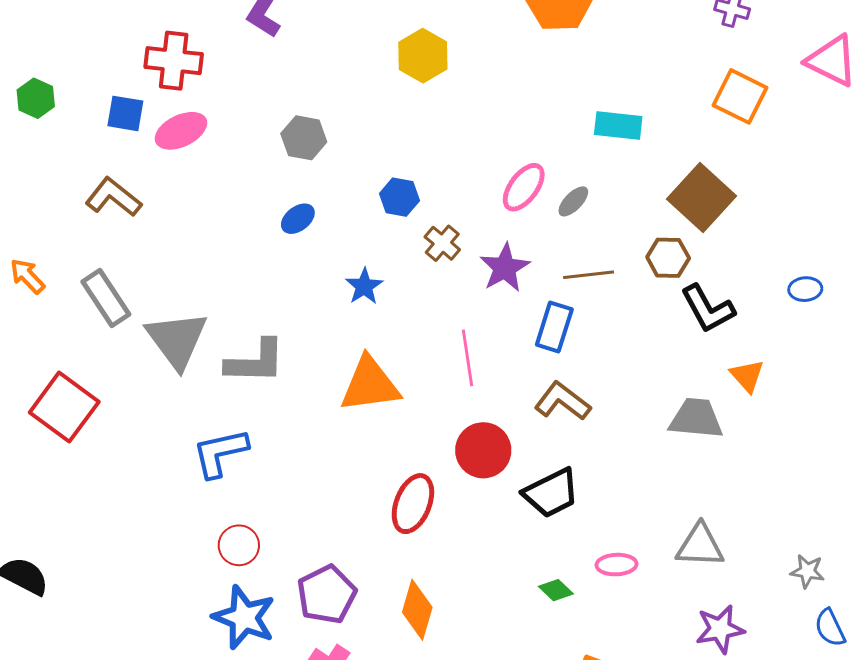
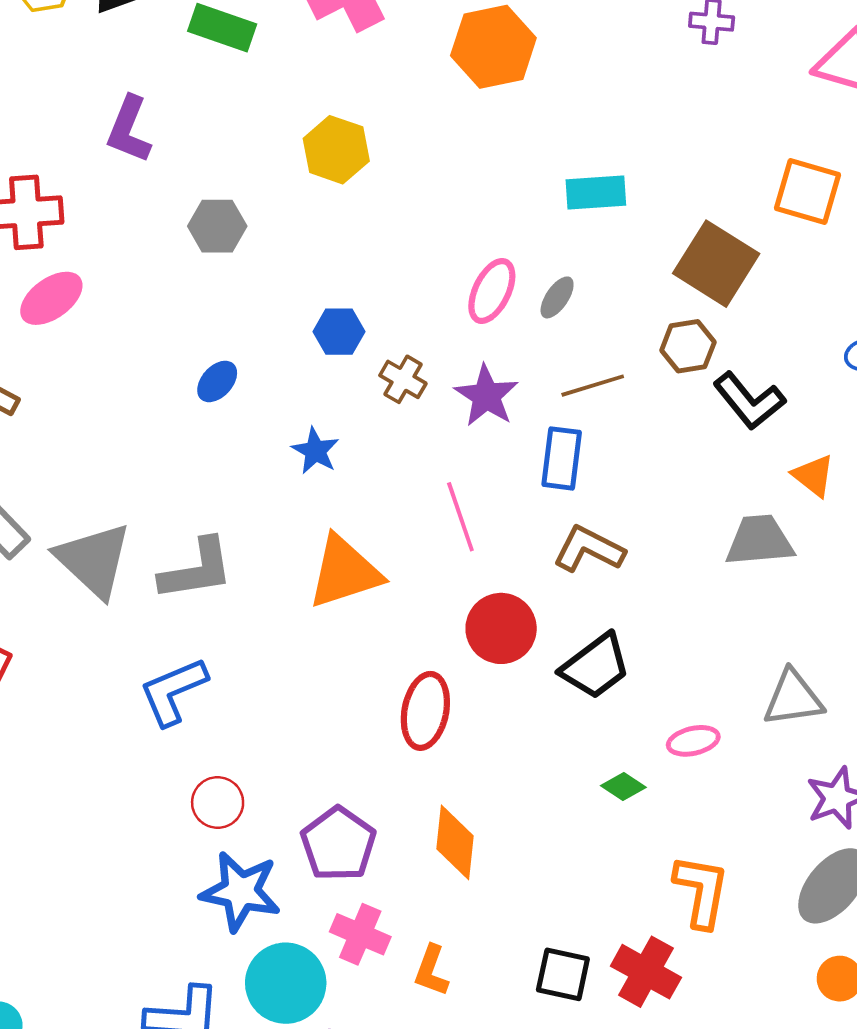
orange square: (740, 96) -> (808, 191), moved
gray hexagon: (304, 138) -> (217, 226), moved

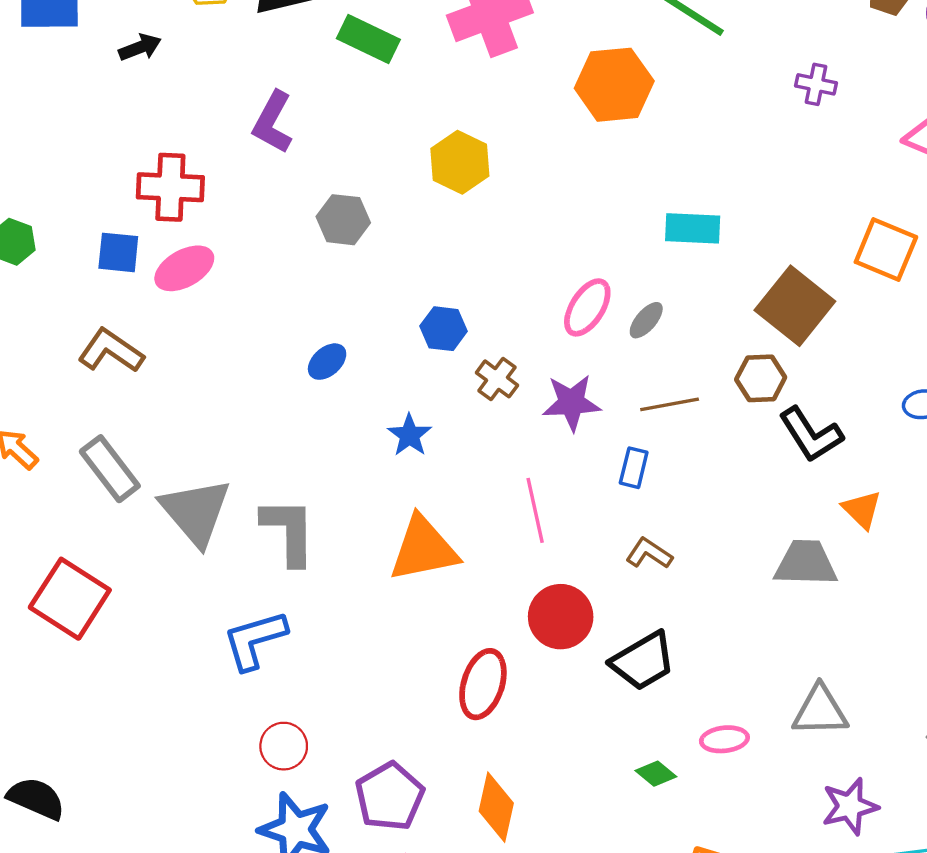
purple star: (486, 396) -> (571, 403), turned 30
blue rectangle: (562, 458) -> (634, 468), size x0.7
brown L-shape: (589, 549) -> (649, 553), size x0.7
gray L-shape: (197, 570) -> (289, 531), turned -88

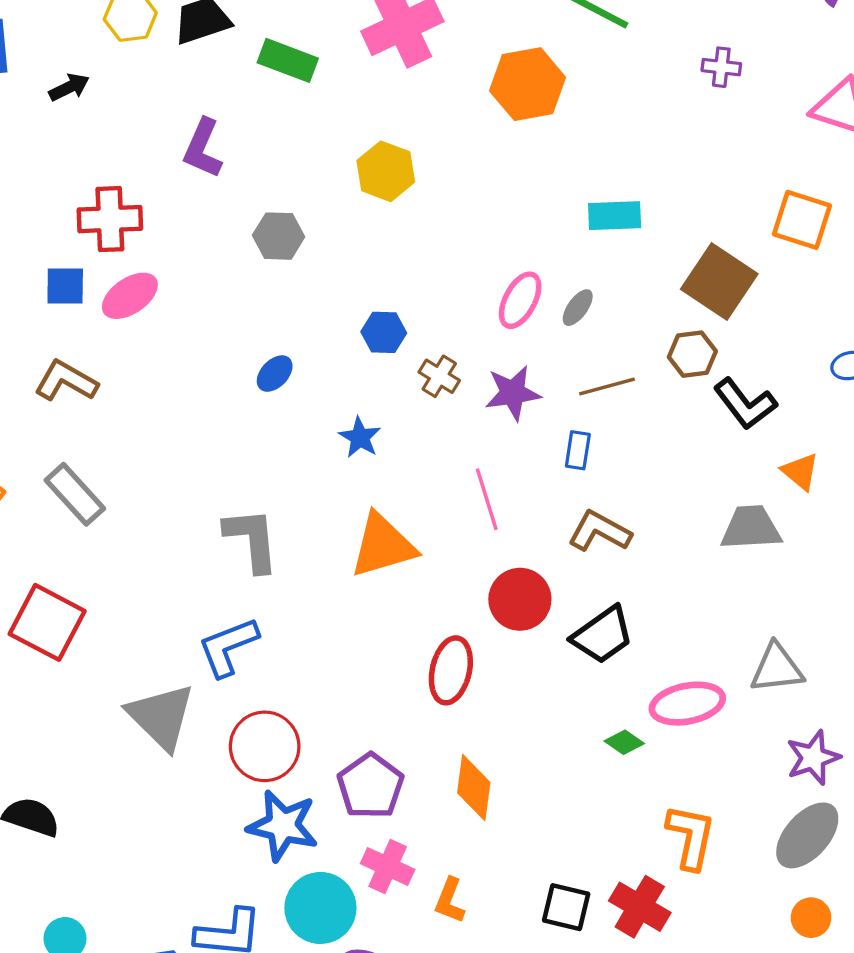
gray triangle: (196, 512) -> (161, 717), moved
brown L-shape: (649, 553) -> (600, 531), size x1.4
pink ellipse: (724, 739) -> (687, 704), size x1.6
red circle: (284, 746) -> (265, 746), size x1.5

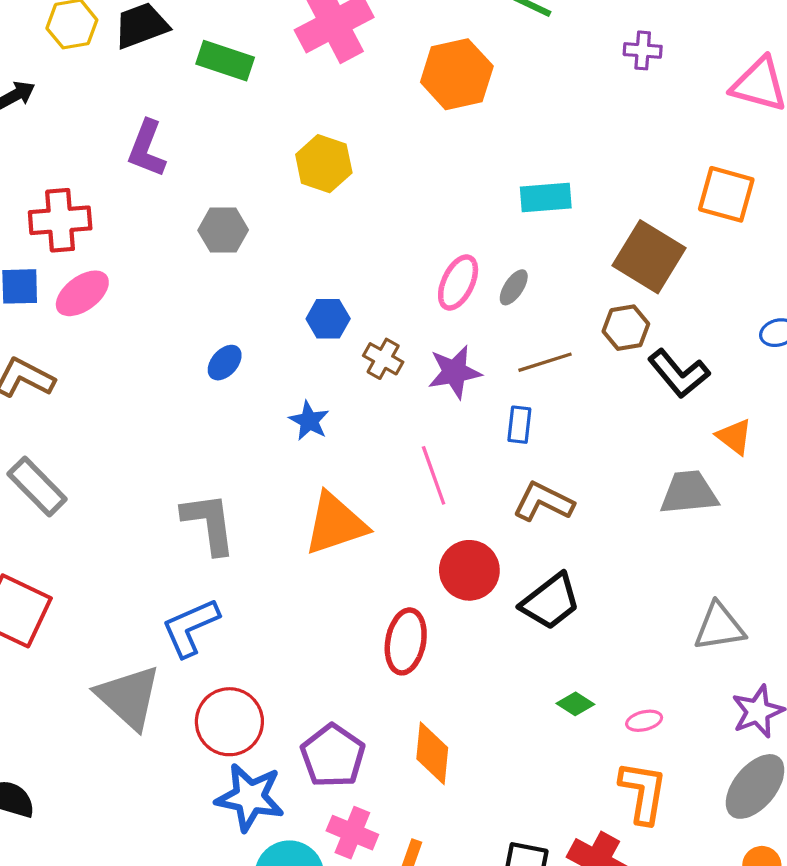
pink ellipse: (687, 704) -> (644, 721), moved, size x0.5

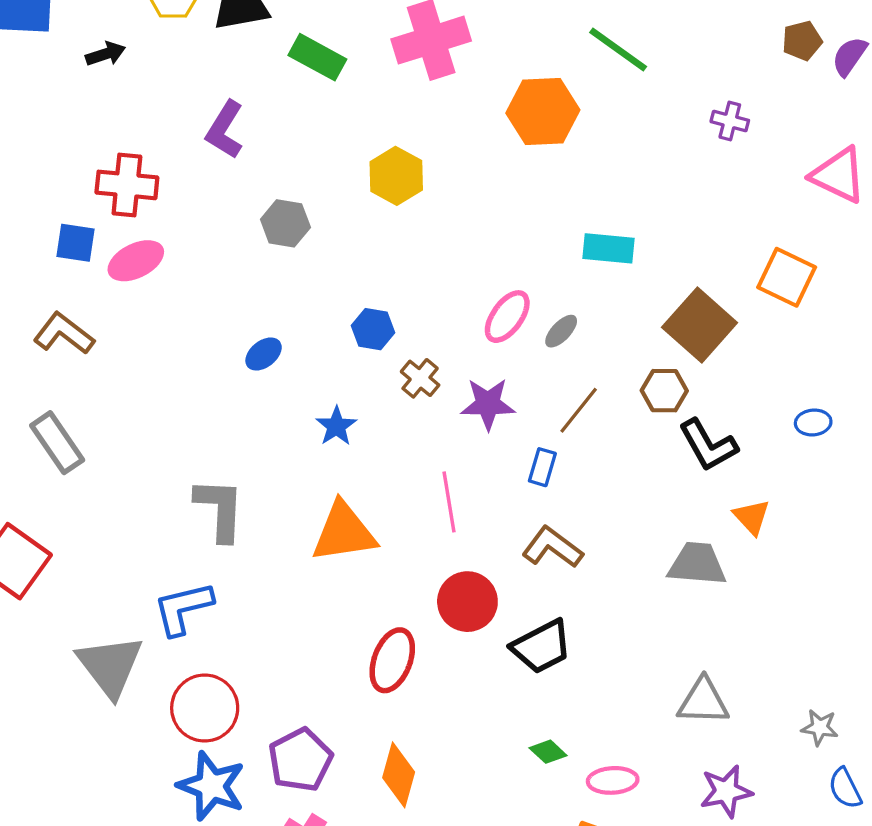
brown line: (545, 362) -> (579, 410), turned -44
pink ellipse: (644, 721) -> (613, 780), size x1.4

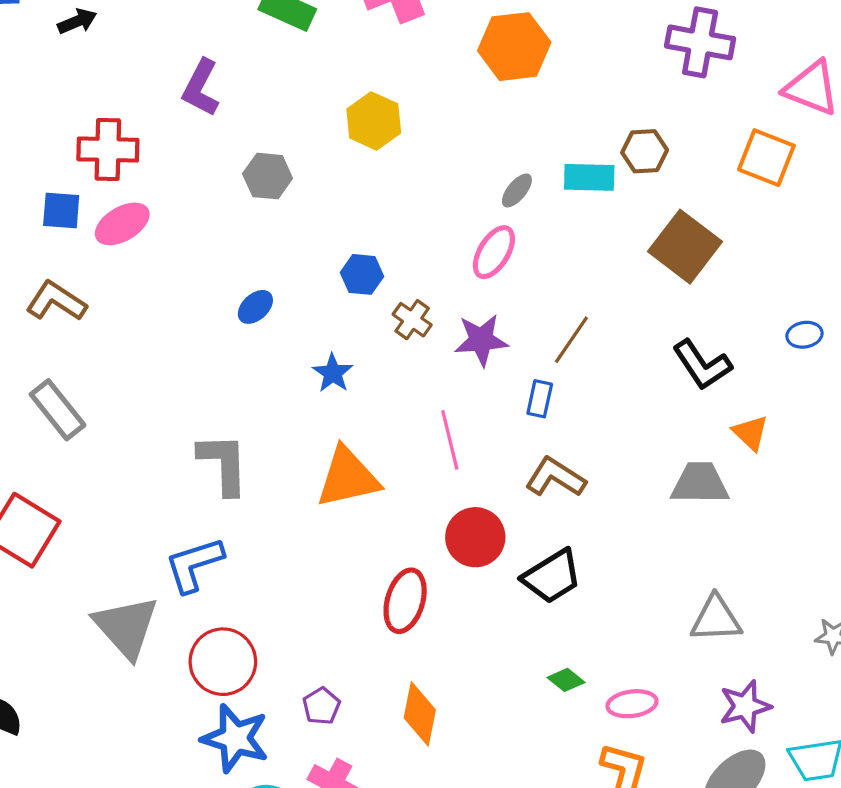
purple cross: (730, 121) -> (700, 42), size x1.8
orange square: (787, 277) -> (766, 158), moved
gray ellipse: (561, 331) -> (517, 190), moved
brown hexagon: (664, 391) -> (645, 151), moved
purple pentagon: (300, 760) -> (321, 706), size x0.6

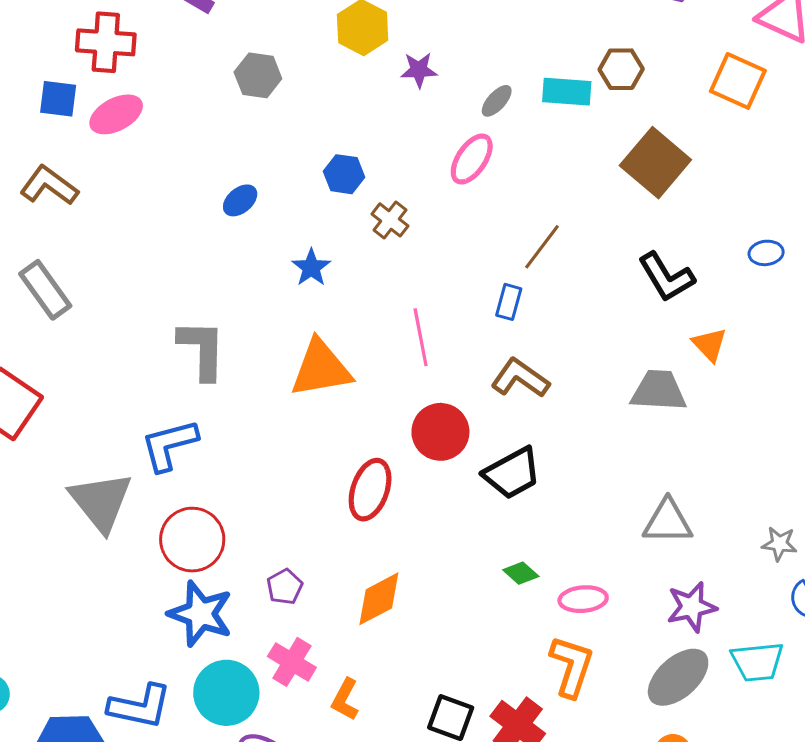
purple star: (481, 340) -> (419, 70), moved, size x0.7
orange diamond: (420, 714) -> (379, 599), turned 48

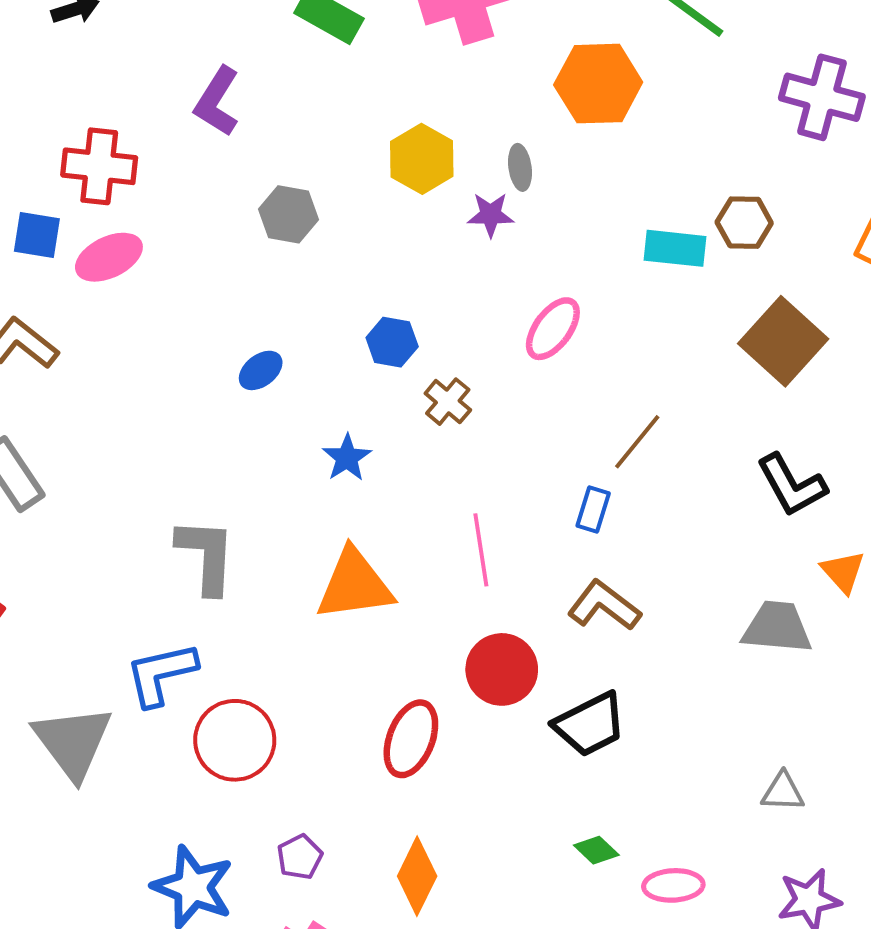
gray ellipse: (497, 101) -> (520, 167), moved, turned -52
gray triangle: (668, 522) -> (783, 792), size x0.7
red circle: (192, 540) -> (235, 740), moved
orange diamond: (379, 599) -> (417, 876), turned -38

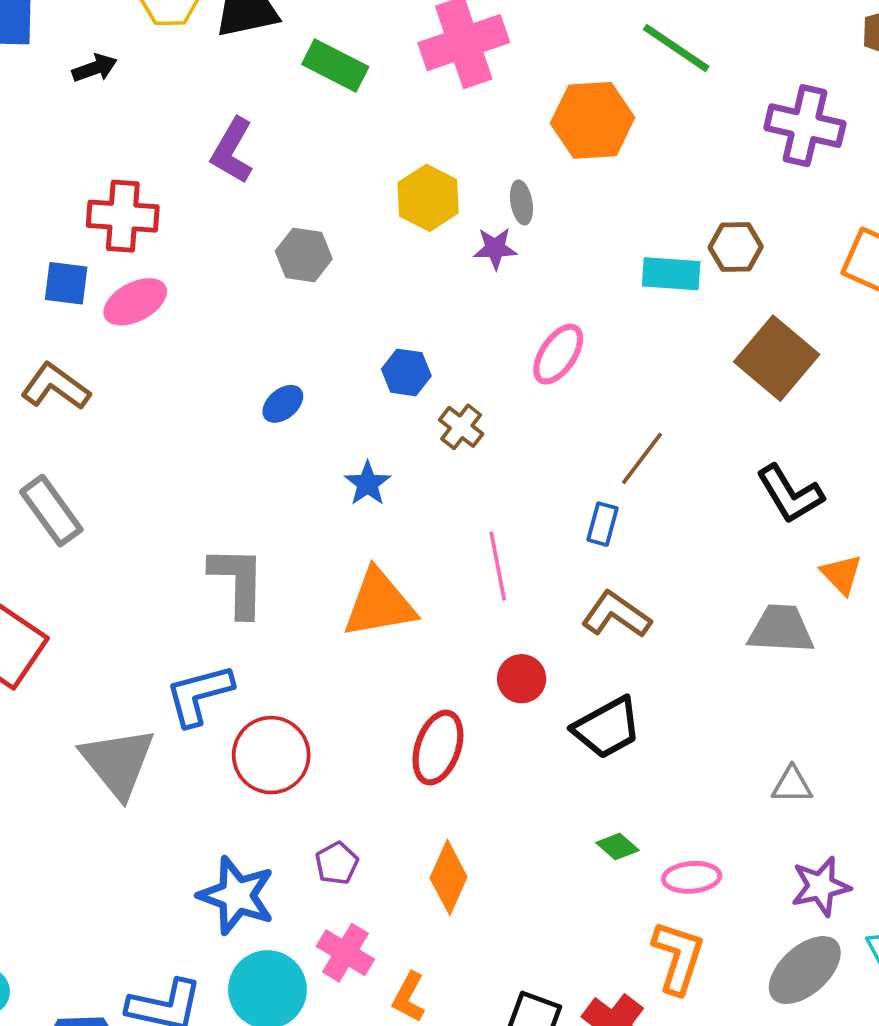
red circle: (502, 669) -> (522, 679), size x0.7

